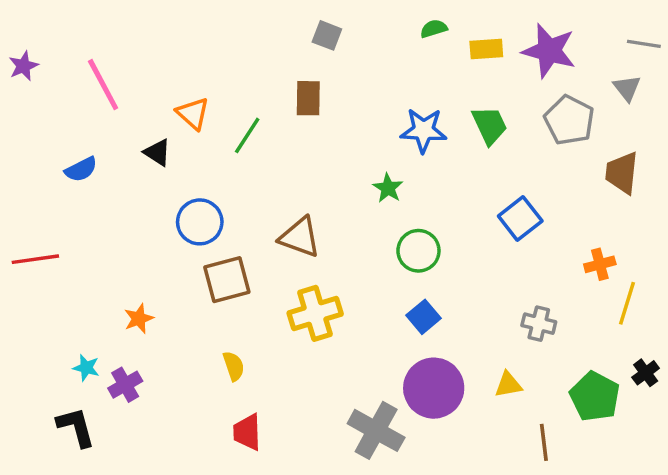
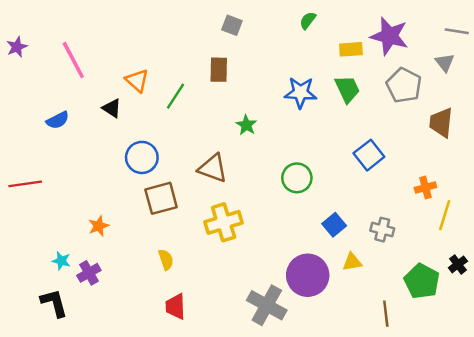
green semicircle: (434, 29) -> (308, 20), turned -36
yellow rectangle: (486, 49) -> (351, 49), moved
green star: (388, 188) -> (246, 125), moved
blue square: (424, 317) -> (334, 225), moved
yellow triangle: (508, 385) -> (352, 262), moved

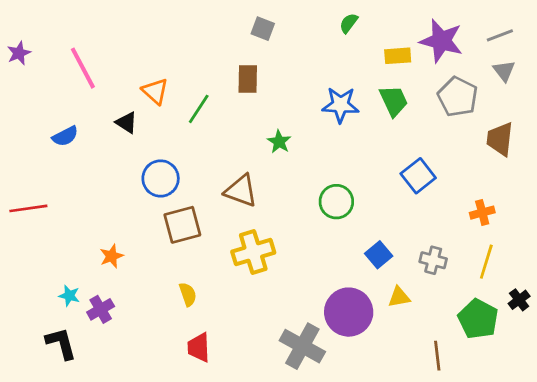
gray line: (457, 31) -> (500, 35), moved, turned -30
yellow line: (445, 215) -> (486, 262), moved

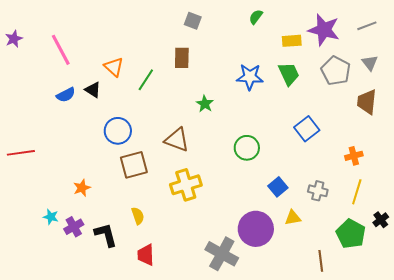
gray triangle: (504, 71) -> (370, 63), moved
blue semicircle: (65, 136) -> (66, 95), moved
black L-shape: (61, 343) -> (106, 235), moved

